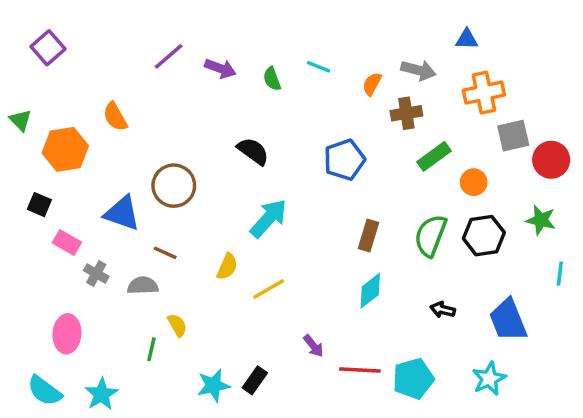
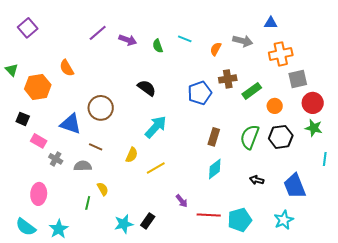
brown cross: (406, 113) -> (228, 79), moved
red circle: (551, 160) -> (313, 103), moved

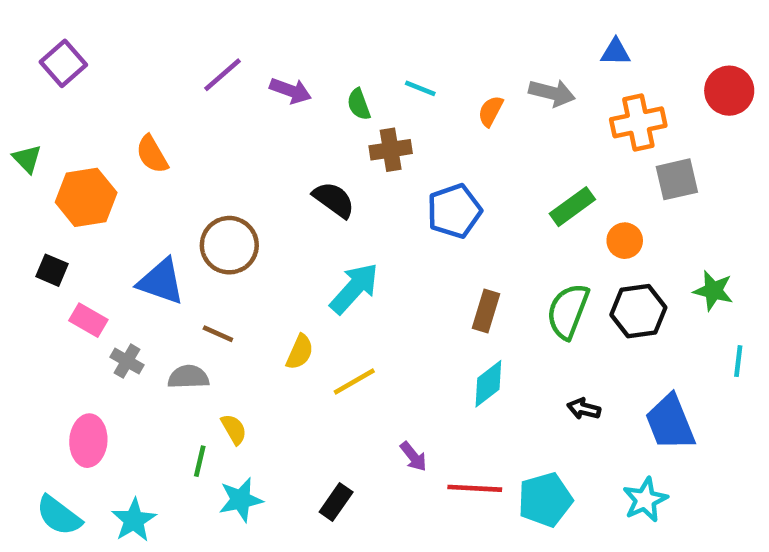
brown cross: (228, 79) -> (391, 150), moved
red circle: (313, 103) -> (729, 91), moved
cyan star: (124, 224) -> (241, 500), moved

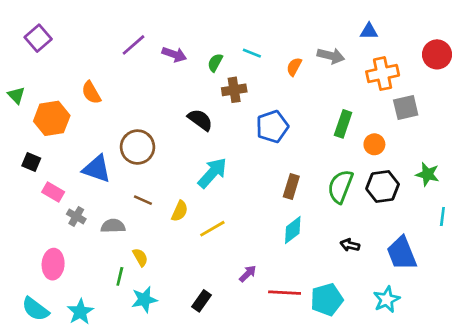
green semicircle: (359, 104) -> (215, 63), turned 48
green rectangle: (572, 207) -> (343, 124), turned -35
brown line: (218, 334) -> (143, 200), moved
purple arrow: (413, 457) -> (248, 274), turned -96

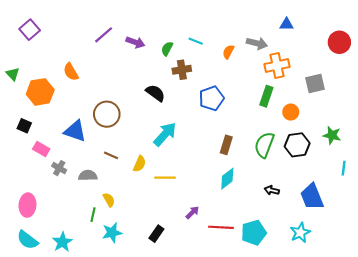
orange cross: (383, 74) -> (277, 66), moved
yellow line: (212, 229) -> (165, 178), turned 30
pink ellipse: (53, 264) -> (27, 205), moved

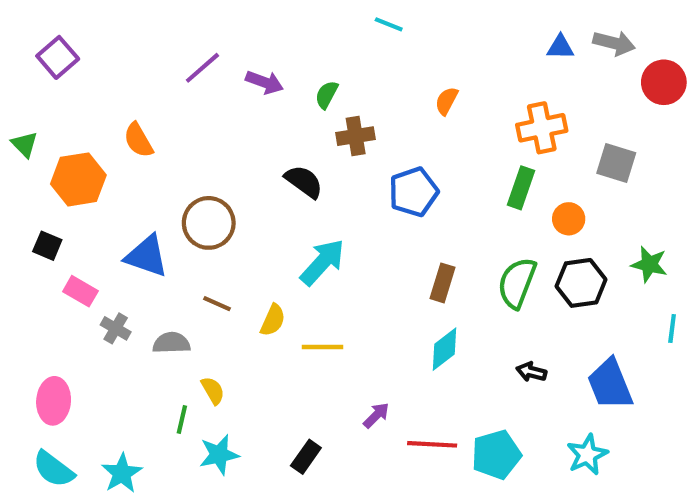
cyan line: (196, 41) -> (389, 24), moved
gray arrow: (257, 43) -> (614, 43), moved
gray square: (315, 83) -> (616, 163), turned 30

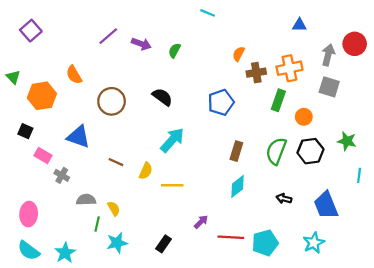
gray arrow: (614, 43) -> (328, 55), moved, turned -90
brown cross: (356, 136) -> (256, 73), moved
brown circle: (209, 223) -> (112, 101), moved
gray semicircle: (171, 343) -> (86, 200), moved

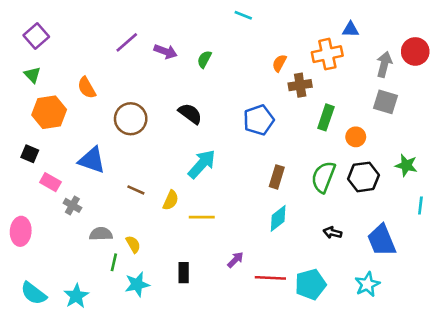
orange cross: (289, 68) -> (327, 54), moved
green triangle: (13, 77) -> (32, 75), moved
pink ellipse: (29, 214) -> (21, 231), moved
black rectangle: (163, 244) -> (184, 273), moved, turned -35

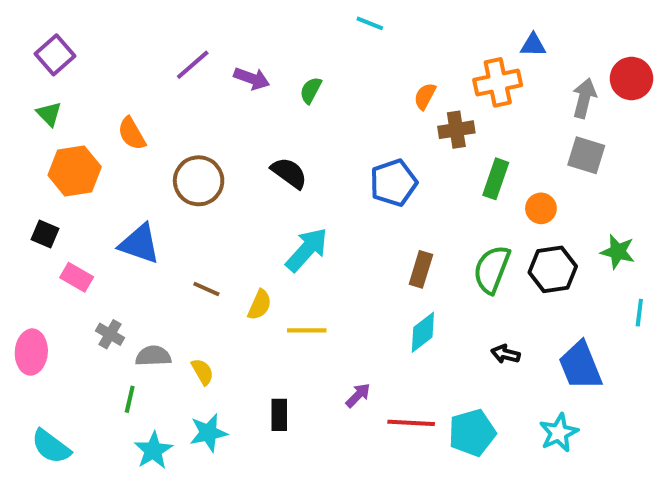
gray cross: (72, 205) -> (110, 334), moved
green line: (114, 262) -> (130, 399), moved
cyan star: (76, 296) -> (153, 450), moved

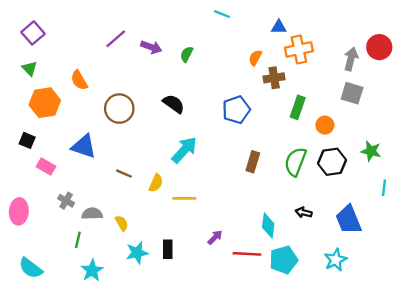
blue triangle: (533, 45) -> (279, 27), moved
cyan diamond: (423, 332) -> (268, 226), moved, turned -45
cyan star: (208, 433) -> (137, 253), moved

